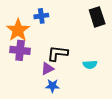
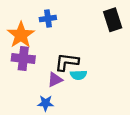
cyan semicircle: (90, 65) -> (79, 75), moved
blue star: (52, 86) -> (46, 103), moved

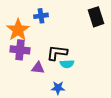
purple triangle: (55, 80) -> (38, 68), moved, turned 32
blue star: (46, 103) -> (58, 88), moved

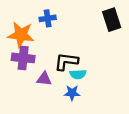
orange star: (18, 30) -> (21, 35), turned -30
blue star: (58, 88) -> (72, 93), moved

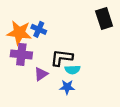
blue cross: (48, 18) -> (39, 29), moved, turned 32
purple triangle: (44, 79) -> (41, 74), turned -40

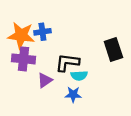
black rectangle: (104, 19) -> (113, 50), moved
blue cross: (39, 29) -> (42, 32), turned -32

